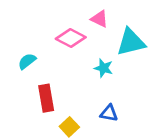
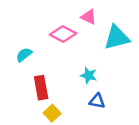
cyan star: (104, 68) -> (89, 75), moved
yellow square: (69, 127) -> (52, 113), moved

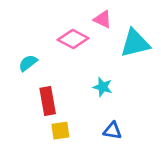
blue triangle: (97, 101) -> (112, 131), moved
yellow square: (52, 113) -> (60, 131), turned 35

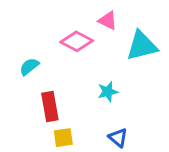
cyan star: (103, 87) -> (108, 92), turned -30
blue triangle: (112, 131) -> (118, 138), turned 30

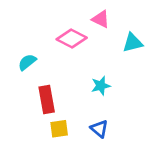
cyan triangle: (142, 46) -> (133, 43), size x0.7
blue triangle: (118, 138) -> (99, 129), moved

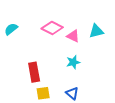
pink triangle: (101, 19) -> (73, 36), moved
cyan semicircle: (27, 62) -> (11, 29), moved

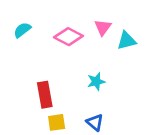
cyan semicircle: (11, 29) -> (22, 30), moved
pink triangle: (73, 36) -> (103, 27), moved, turned 40

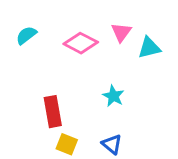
cyan star: (96, 81) -> (113, 96), turned -30
yellow square: (57, 122) -> (67, 144), turned 30

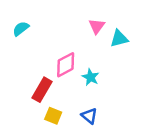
pink diamond: (81, 43) -> (66, 65), moved, turned -55
red rectangle: (53, 112) -> (42, 90), turned 40

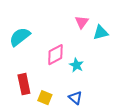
cyan semicircle: (21, 29) -> (20, 37), moved, size x1.5
red rectangle: (42, 90) -> (24, 84), moved, turned -42

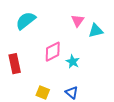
cyan semicircle: (20, 37) -> (26, 21), moved
red rectangle: (24, 84) -> (15, 64), moved

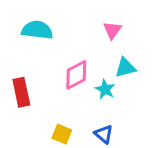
cyan semicircle: (26, 21) -> (37, 30), turned 45
cyan triangle: (96, 31) -> (125, 68), moved

